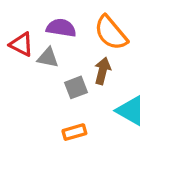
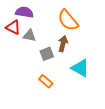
purple semicircle: (61, 28) -> (24, 12), moved
orange rectangle: (74, 132) -> (46, 81), turned 56

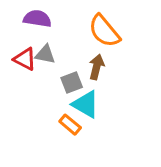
red triangle: (13, 27) -> (25, 59), moved
cyan triangle: (80, 68) -> (86, 104), moved

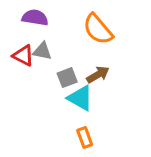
brown arrow: (97, 67) -> (98, 75), moved, turned 45
orange rectangle: (70, 125) -> (85, 137), moved, turned 30

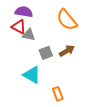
red triangle: (23, 56) -> (19, 27), moved
cyan triangle: (80, 98) -> (32, 75), moved

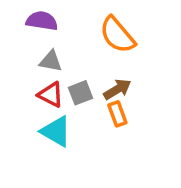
red triangle: (19, 27) -> (51, 95), moved
orange rectangle: (58, 94) -> (117, 114), moved

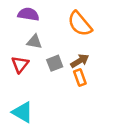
red triangle: (51, 95) -> (20, 64), moved, turned 42
cyan triangle: (56, 131) -> (22, 112), moved

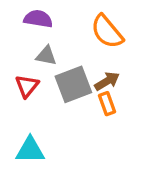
gray square: (55, 63) -> (73, 84), size x1.6
cyan triangle: (22, 112) -> (30, 150), turned -30

